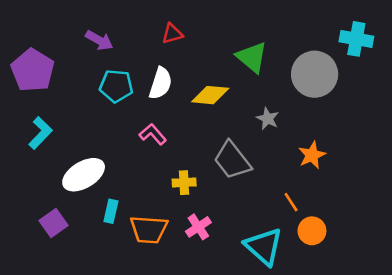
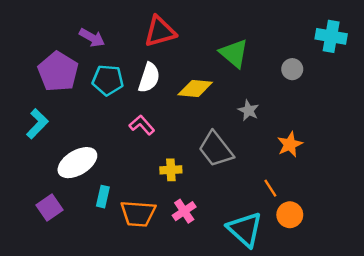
red triangle: (172, 34) -> (160, 32), size x1.6
purple pentagon: (33, 70) -> (58, 72), moved
gray circle: (315, 74) -> (292, 69), size x0.5

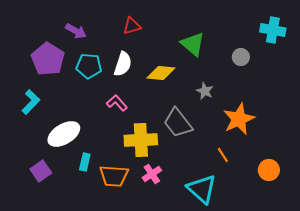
red triangle: (160, 32) -> (132, 26), size x0.7
orange star: (290, 144) -> (239, 119), size x1.5
yellow cross: (171, 170) -> (141, 140), size x1.8
orange circle: (290, 215) -> (269, 170), moved

